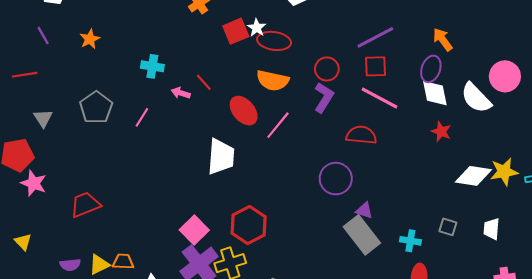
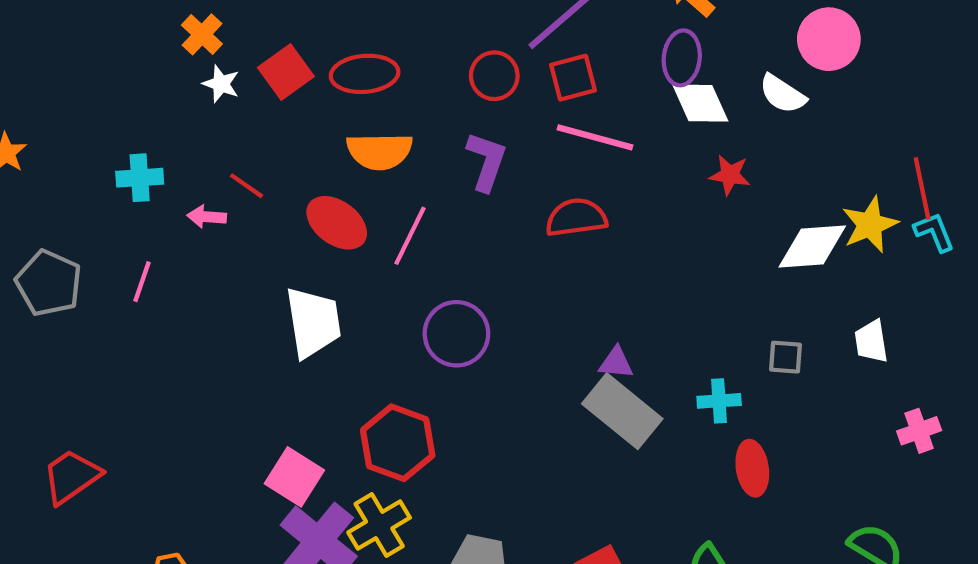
white star: (257, 28) -> (221, 84), moved
red circle: (327, 69) -> (494, 76), moved
white semicircle: (476, 98) -> (782, 94), size x0.7
purple circle: (336, 179) -> (456, 334), moved

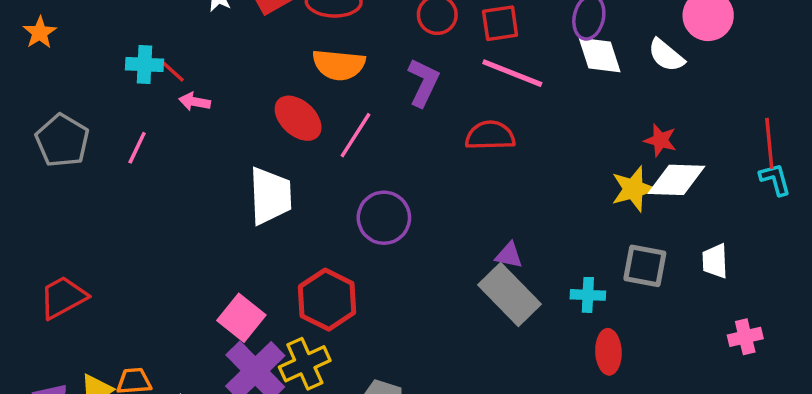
red star: (730, 175) -> (660, 140), moved
red line: (247, 186) -> (172, 70), moved
yellow star: (870, 225) -> (633, 189), moved
gray square: (785, 357) -> (645, 266), size x1.5

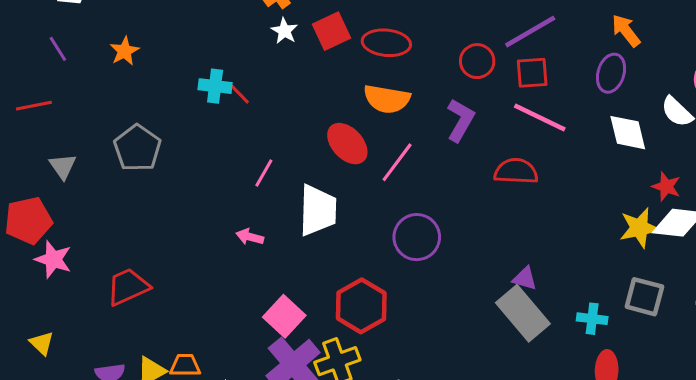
white diamond: (600, 55) -> (628, 133), moved
pink arrow: (195, 102) -> (250, 237), moved
pink line: (137, 148) -> (264, 173), moved

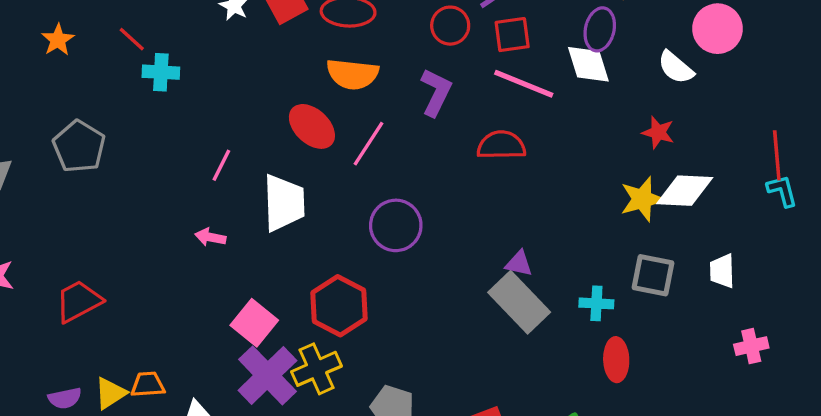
red line: (239, 93) -> (132, 39), moved
white diamond: (628, 133) -> (588, 64), moved
red star: (666, 187) -> (658, 132), moved

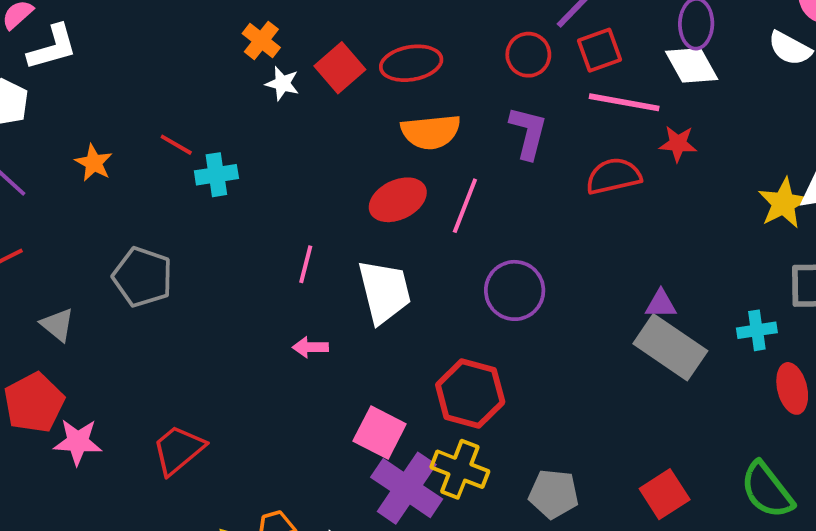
red ellipse: (312, 126) -> (398, 200), turned -57
red star: (658, 132) -> (678, 144), moved
yellow cross: (317, 369) -> (460, 469), turned -33

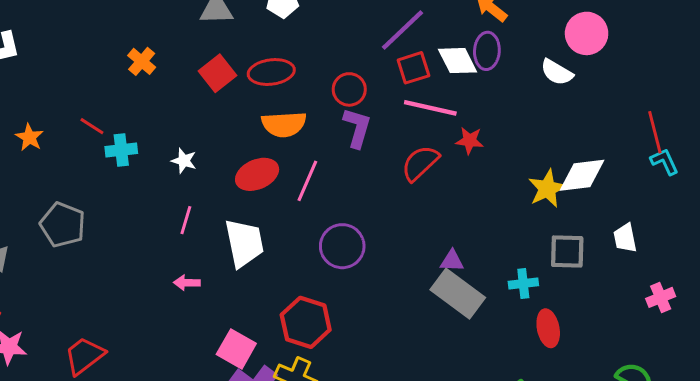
orange cross: (261, 40) -> (142, 61), moved
red circle: (528, 55) -> (349, 89), moved
white diamond: (692, 65) -> (458, 61), moved
white star: (282, 84) -> (184, 161), moved
red semicircle: (614, 176) -> (420, 163), turned -33

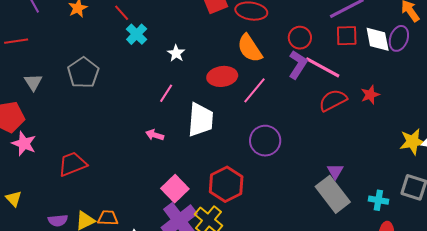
pink line: (430, 108) -> (323, 67), moved
orange semicircle: (284, 124) -> (250, 48), turned 44
red star: (470, 141) -> (370, 95), turned 30
cyan cross: (121, 150) -> (137, 34), turned 35
purple triangle: (452, 261) -> (335, 171), turned 42

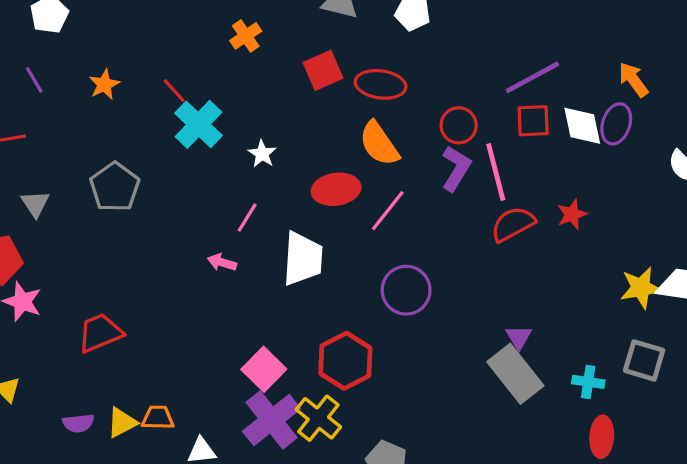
cyan cross: (137, 34) -> (199, 124), size x1.4
pink line: (323, 67) -> (496, 172), turned 48
pink arrow: (155, 135) -> (222, 262), moved

